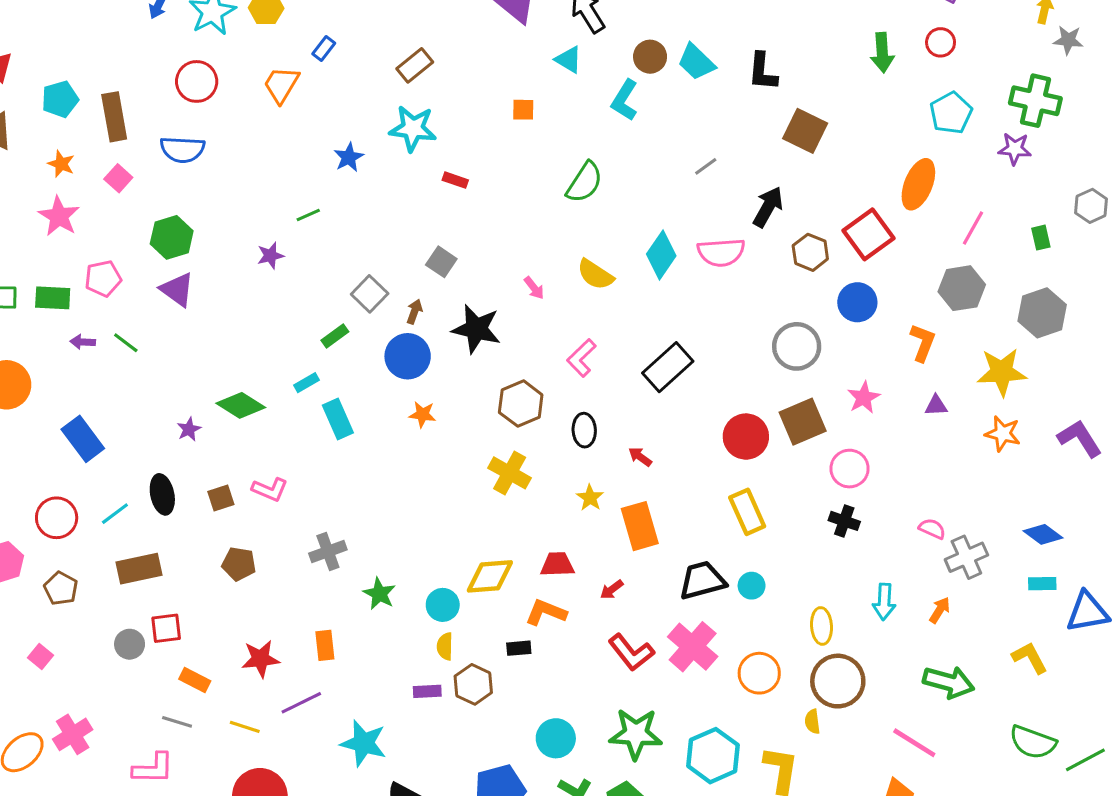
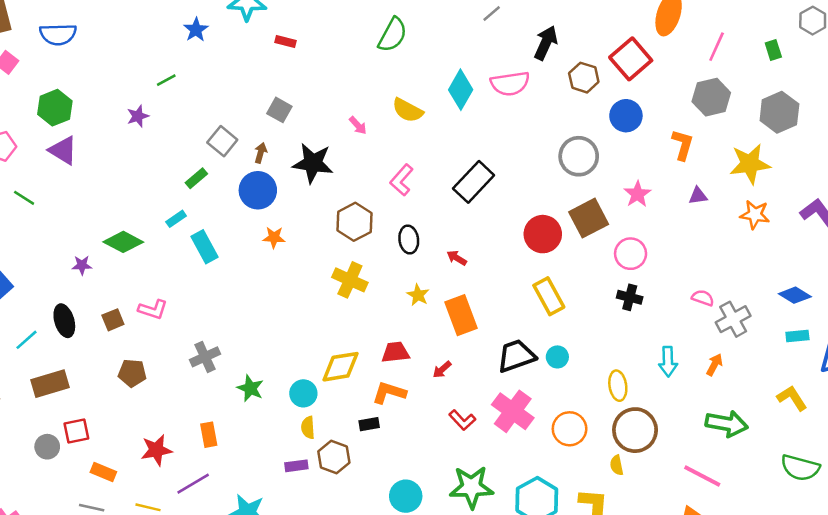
purple star: (189, 429) -> (82, 265), turned 30
red L-shape: (631, 652) -> (462, 420), size x0.7

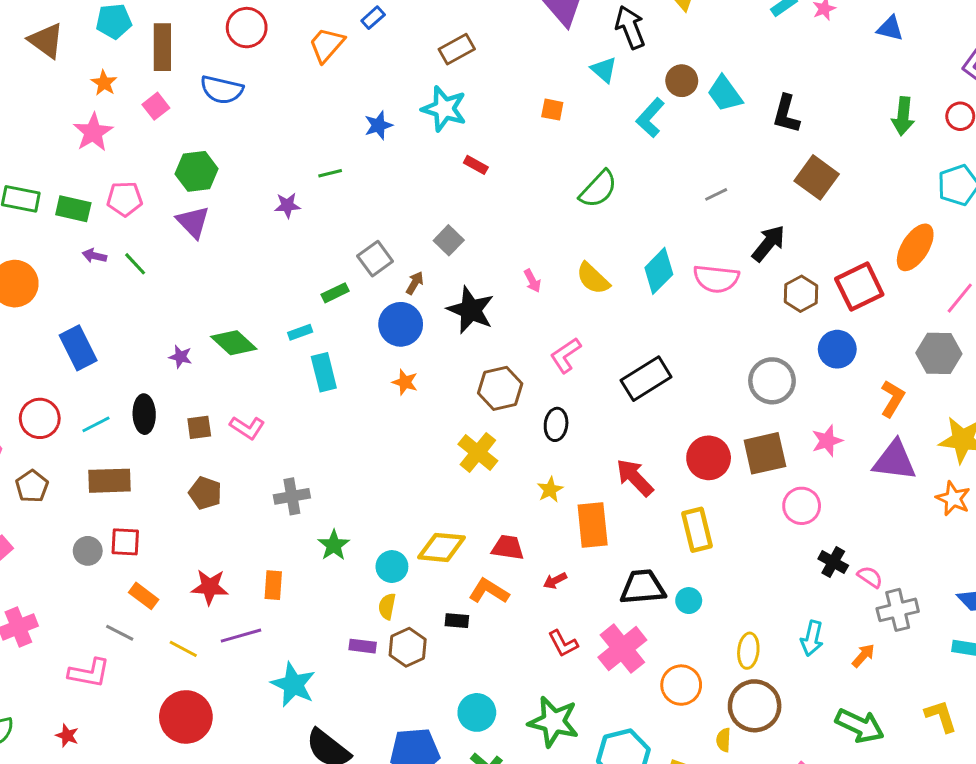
purple triangle: (698, 196) -> (895, 461), size x2.0
red arrow: (457, 258) -> (635, 478), moved, size x1.8
black cross: (630, 297) -> (833, 562), moved

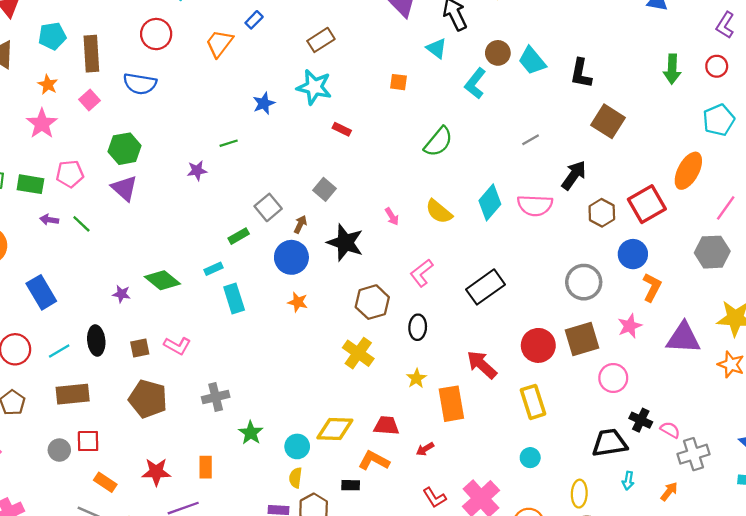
orange L-shape: (892, 399) -> (652, 287), moved
brown pentagon: (205, 493) -> (148, 399), size x1.5
black trapezoid: (643, 587) -> (610, 443), moved
cyan arrow: (812, 638) -> (628, 481), size x0.7

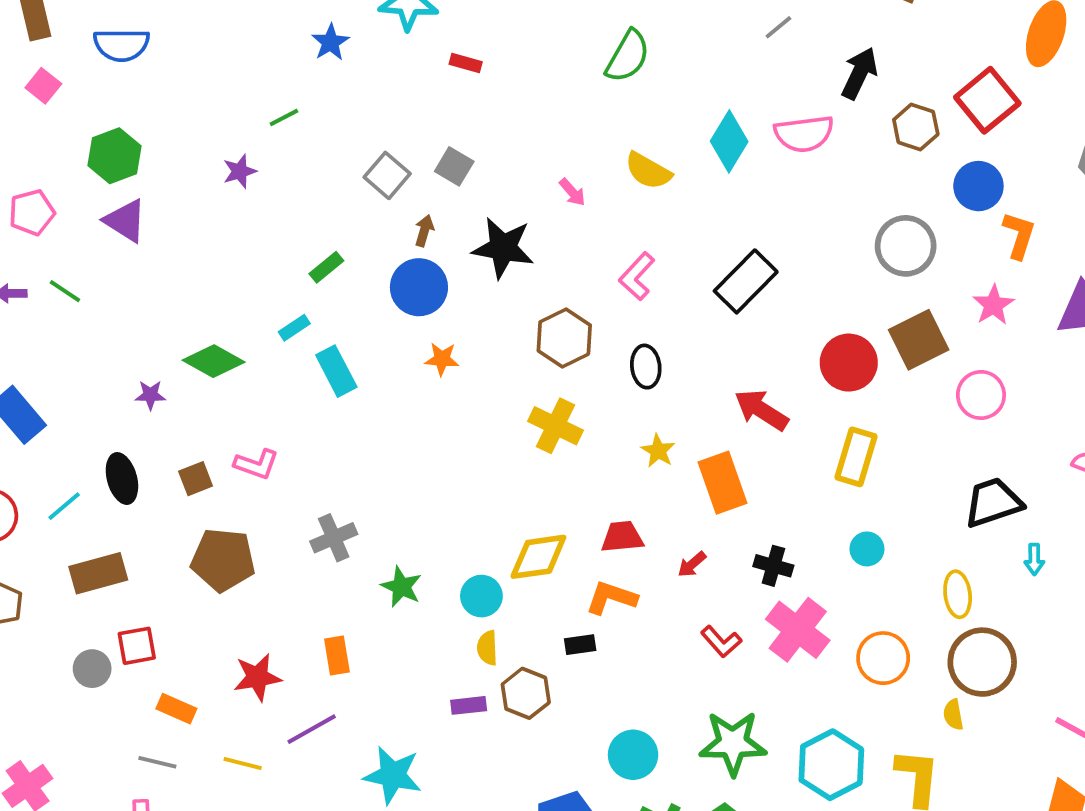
gray square: (268, 207) -> (387, 175), moved
yellow rectangle: (533, 402) -> (856, 457), turned 44
black cross: (641, 420) -> (773, 566), moved

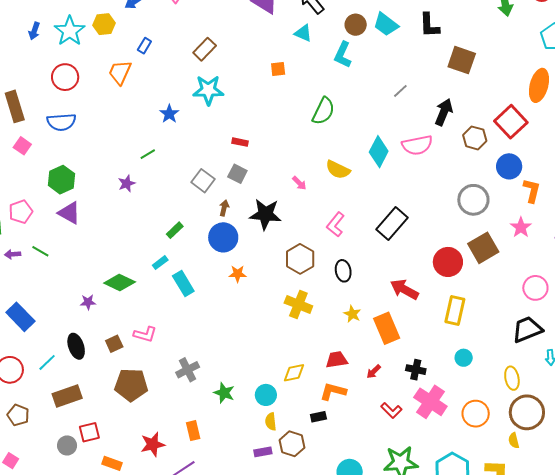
red rectangle: (466, 63) -> (240, 142), moved
pink circle: (981, 395) -> (535, 288), moved
yellow diamond: (538, 557) -> (294, 373), size x0.7

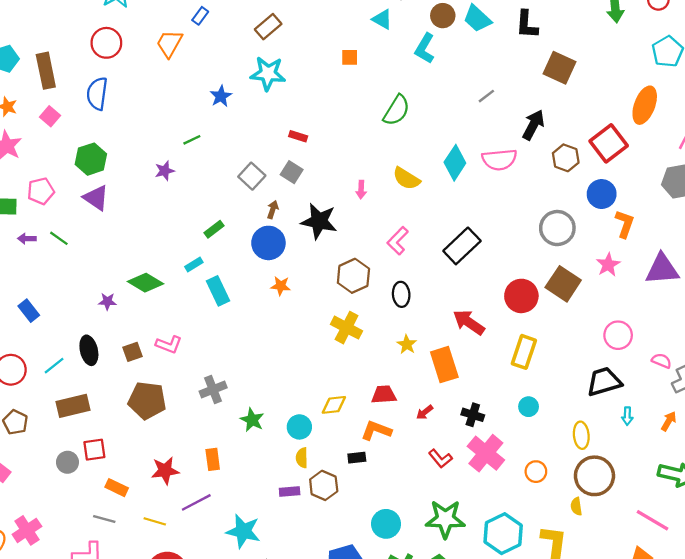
blue semicircle: (61, 122) -> (97, 94), turned 96
pink arrow: (299, 183) -> (361, 190), turned 42
brown square: (483, 248) -> (563, 284), turned -32
blue rectangle: (20, 317) -> (29, 311), size x0.7
orange circle: (476, 414) -> (536, 472), size x0.7

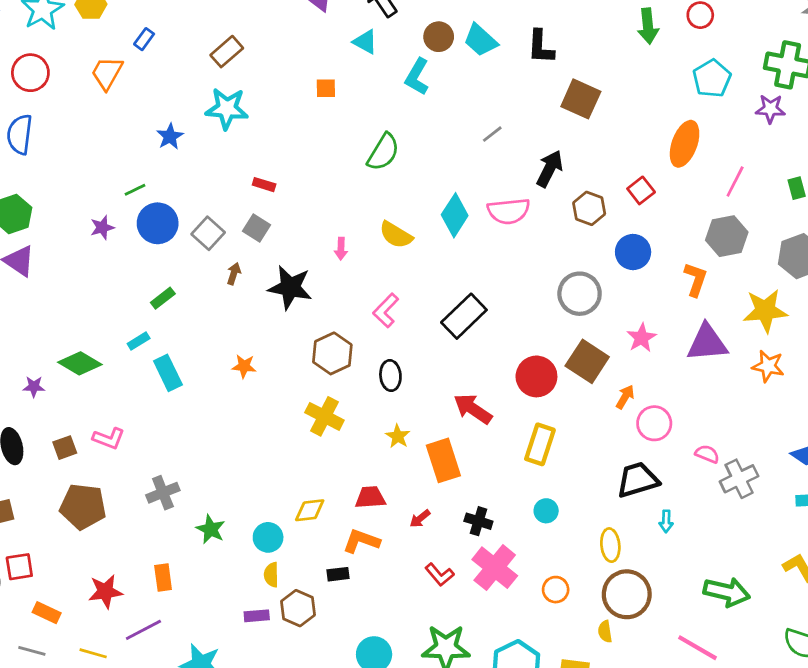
red square: (609, 143) -> (641, 190), size x0.6
orange L-shape: (625, 224) -> (696, 279), moved
blue circle: (268, 243) -> (158, 223), moved
orange arrow: (669, 421) -> (625, 397), moved

